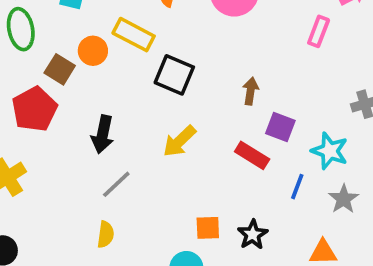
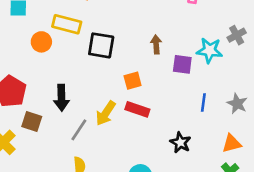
brown square: (60, 69) -> (32, 121), moved
yellow arrow: (179, 141) -> (106, 113), moved
cyan star: (330, 151) -> (210, 50), moved
red rectangle: (252, 155) -> (137, 109), moved
orange square: (208, 228) -> (133, 81), moved

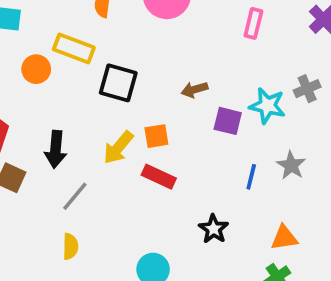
brown arrow: (156, 44) -> (194, 90), turned -108
gray star: (237, 104) -> (291, 165), moved
yellow arrow: (106, 113) -> (118, 148), moved

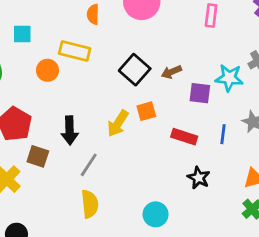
black square: (118, 83) -> (135, 70), moved, turned 32
red rectangle: (159, 177) -> (184, 137), moved
yellow semicircle: (70, 246) -> (90, 204), size x1.4

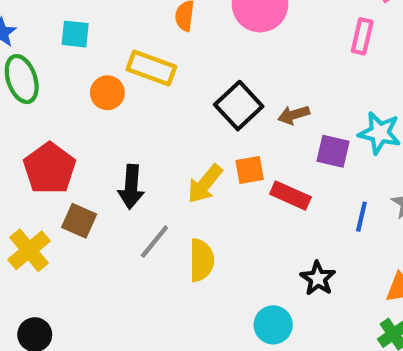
red rectangle: (184, 137) -> (290, 195), moved
yellow semicircle: (90, 204) -> (201, 260), moved
cyan circle: (156, 214) -> (273, 325), moved

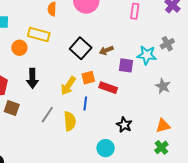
black arrow: (131, 187) -> (32, 78), moved
blue line: (361, 217) -> (85, 103), moved

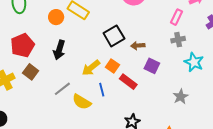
gray cross: (167, 44) -> (178, 40), moved
cyan star: (147, 55) -> (194, 62), moved
orange square: (88, 78) -> (112, 66), turned 32
blue line: (85, 103) -> (102, 90), turned -40
yellow semicircle: (70, 121) -> (82, 102), turned 108

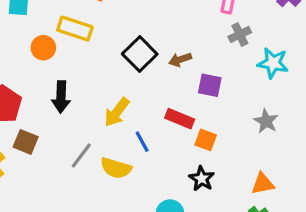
orange square: (112, 66) -> (206, 140), moved

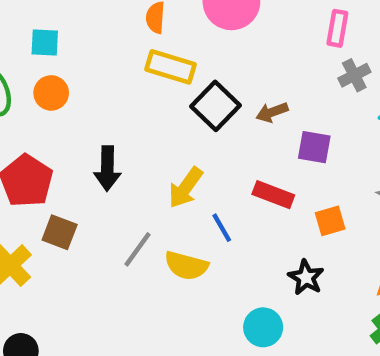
yellow rectangle: (75, 29) -> (171, 67), moved
orange circle: (43, 48) -> (51, 93), moved
orange square: (206, 140) -> (330, 221), moved, turned -35

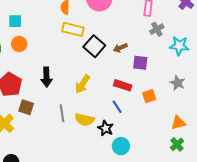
blue line: (222, 228) -> (117, 107), moved
gray line: (137, 249) -> (62, 113), turned -42
black star: (306, 277) -> (106, 128), moved

